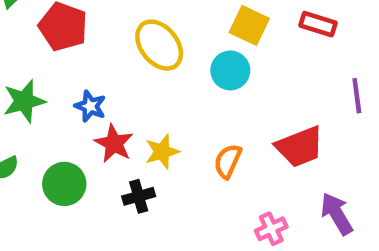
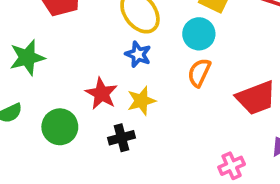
blue star: (90, 106) -> (138, 54), moved
orange semicircle: (228, 161) -> (199, 73), moved

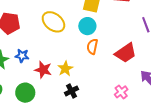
blue star: (138, 54) -> (22, 56), moved
black cross: (122, 138) -> (72, 91), moved

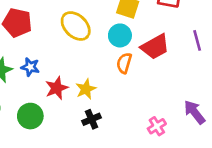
red trapezoid: (126, 53) -> (155, 47), moved
red star: (43, 70) -> (57, 88), turned 30

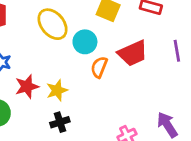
cyan circle: (120, 35) -> (85, 42), moved

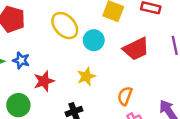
orange semicircle: (99, 67) -> (125, 96), moved
yellow star: (57, 90) -> (86, 76), moved

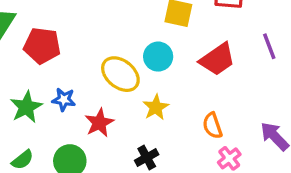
yellow ellipse: (65, 26) -> (120, 74), moved
orange semicircle: (125, 96) -> (212, 126), turned -30

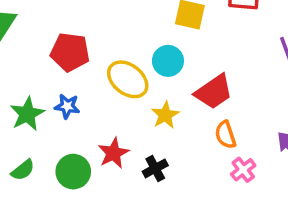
red pentagon: (42, 46) -> (70, 52), moved
red trapezoid: (217, 59) -> (214, 92), moved
red star: (99, 123) -> (114, 153), moved

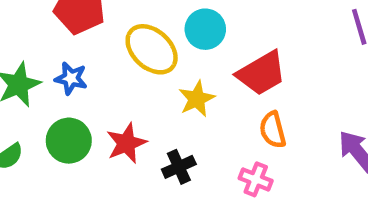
pink cross: (243, 170) -> (256, 179), moved, turned -35
green circle: (73, 172) -> (69, 141), moved

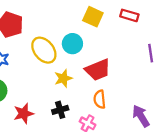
red star: (126, 143) -> (24, 113), moved
black cross: (179, 167) -> (60, 110), moved

